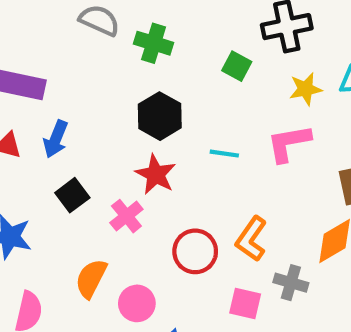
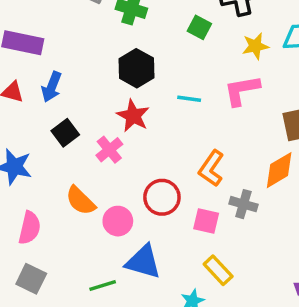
red circle: (195, 251) -> (162, 197), moved
orange semicircle: (91, 278) -> (80, 201), turned -72

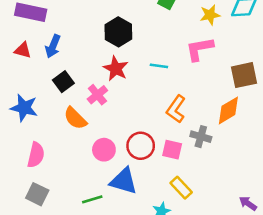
cyan line: (189, 99) -> (159, 66), moved
red circle: (162, 197) -> (141, 146), moved
orange semicircle: (80, 201) -> (75, 118), moved

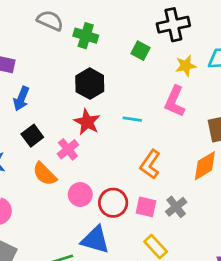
pink L-shape: (200, 49) -> (175, 101), turned -56
gray cross: (201, 137) -> (176, 207), moved, turned 36
pink circle: (104, 150) -> (80, 195), moved

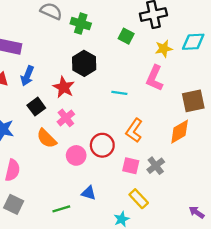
red star: (87, 122) -> (64, 87), moved
red circle: (113, 203) -> (102, 145), moved
blue triangle: (95, 240) -> (89, 193), size x0.6

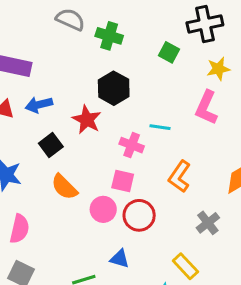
blue arrow: (27, 76) -> (39, 105), turned 54
pink cross: (66, 118) -> (132, 145), moved, turned -30
red circle: (102, 145) -> (139, 215), moved
pink square: (131, 166) -> (123, 181), moved

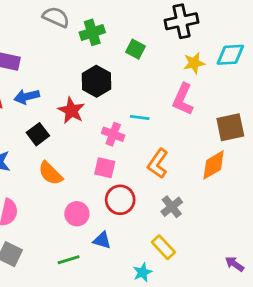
green cross: (109, 36) -> (92, 32), turned -35
green square: (169, 52) -> (135, 49), moved
pink circle: (103, 209) -> (77, 214), moved
gray cross: (208, 223) -> (172, 207), moved

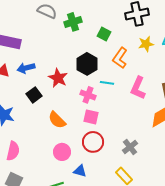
black hexagon: (96, 81) -> (87, 64), moved
pink L-shape: (183, 99) -> (138, 88), moved
orange L-shape: (158, 164) -> (120, 58), moved
pink square: (105, 168) -> (91, 117), moved
orange semicircle: (50, 173) -> (57, 120), moved

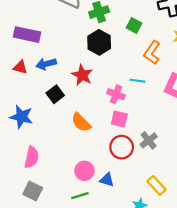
black hexagon: (87, 64) -> (99, 42), moved
gray cross: (130, 147) -> (149, 140), moved
pink circle: (62, 152) -> (84, 171), moved

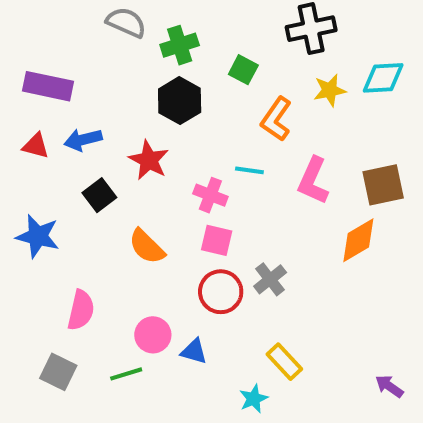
pink semicircle: (32, 157) -> (81, 310), moved
green line: (80, 196) -> (126, 374), moved

